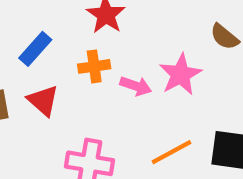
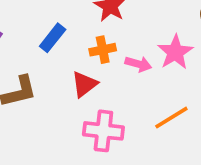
red triangle: (43, 101) -> (84, 84), moved, turned 44

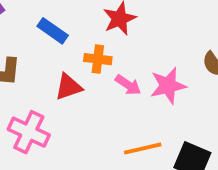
blue rectangle: (53, 38) -> (53, 31), turned 68
pink cross: (103, 131) -> (29, 132), moved

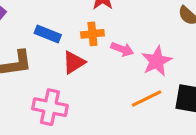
blue rectangle: (53, 31) -> (48, 34), moved
pink star: (168, 86) -> (157, 61), moved

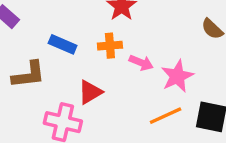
red triangle: (74, 62) -> (90, 92), moved

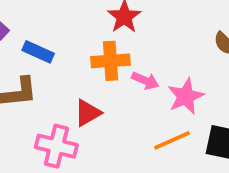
blue rectangle: (63, 44) -> (38, 52), moved
orange cross: (110, 46) -> (110, 61), size x1.4

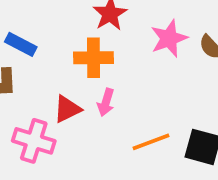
pink arrow: (145, 81) -> (106, 102), moved, turned 80
pink star: (186, 96) -> (169, 38), moved

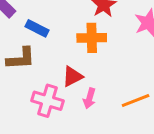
pink arrow: (106, 102) -> (89, 98), moved

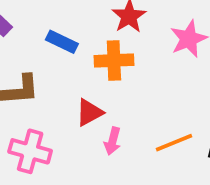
blue rectangle: (37, 28) -> (62, 42), moved
pink cross: (48, 101) -> (30, 151), moved

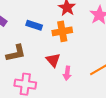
red triangle: (89, 112) -> (53, 60), turned -35

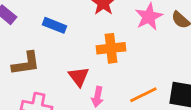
orange cross: (62, 31) -> (111, 48), moved

